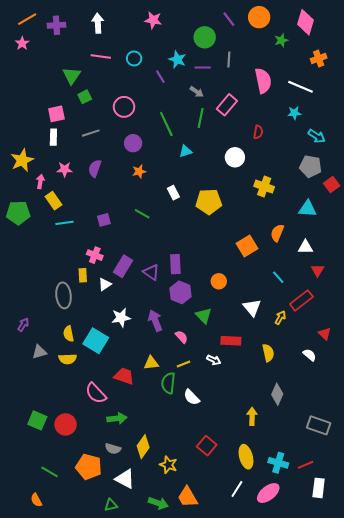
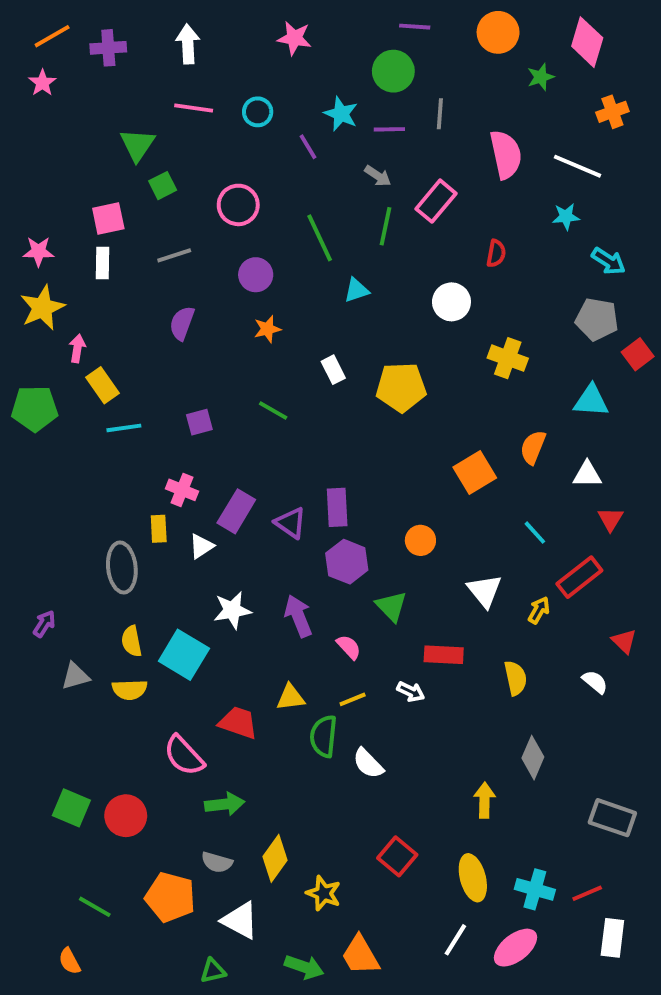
purple line: (229, 19) -> (415, 27), moved, turned -49
pink star: (65, 169) -> (38, 251), moved

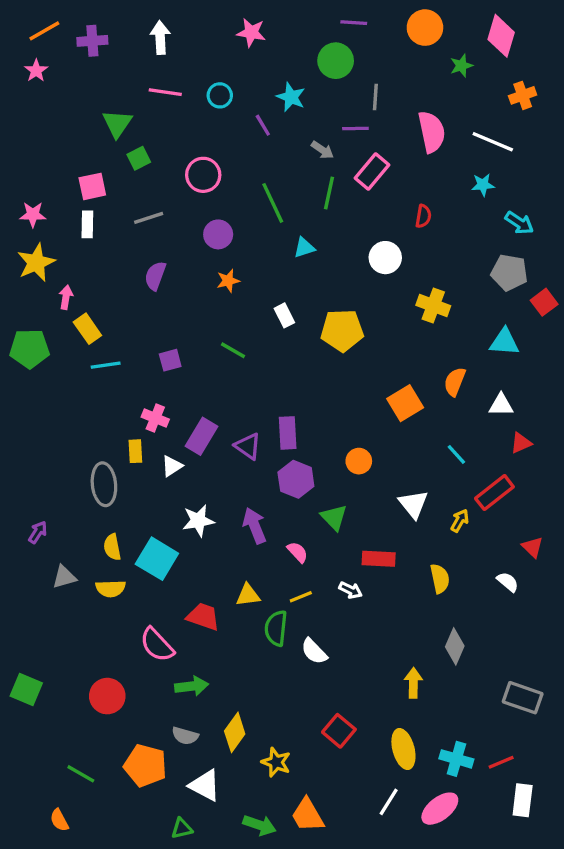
purple line: (389, 129) -> (355, 128), moved
red triangle: (610, 519) -> (521, 443), turned 35
green square: (71, 808) -> (26, 689), moved

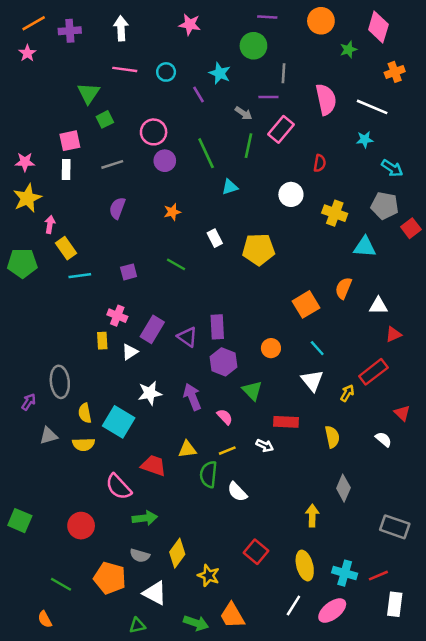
purple circle: (218, 234) -> (165, 161), moved
yellow cross: (433, 306) -> (335, 213), moved
cyan triangle: (504, 342) -> (365, 247), moved
cyan line: (456, 454) -> (317, 348), moved
gray ellipse: (104, 484) -> (60, 382), moved

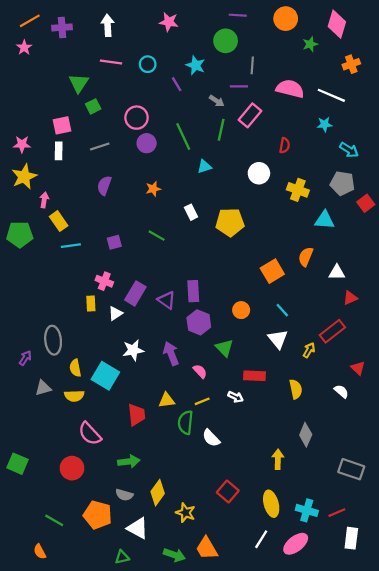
pink semicircle: (326, 99) -> (290, 89), turned -64
red trapezoid: (154, 466) -> (137, 415), turned 65
pink semicircle: (119, 487) -> (90, 434), moved

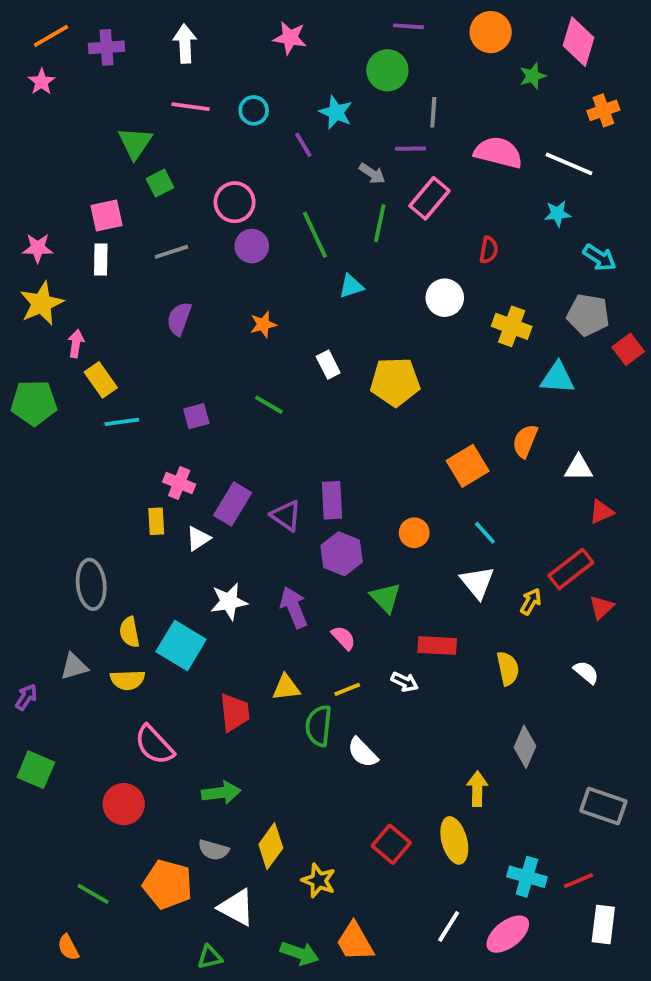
purple arrow: (25, 358) -> (26, 697), moved
red triangle: (358, 368) -> (601, 607), moved, turned 32
green square: (17, 464) -> (36, 770), moved
yellow ellipse: (271, 504) -> (454, 840), moved

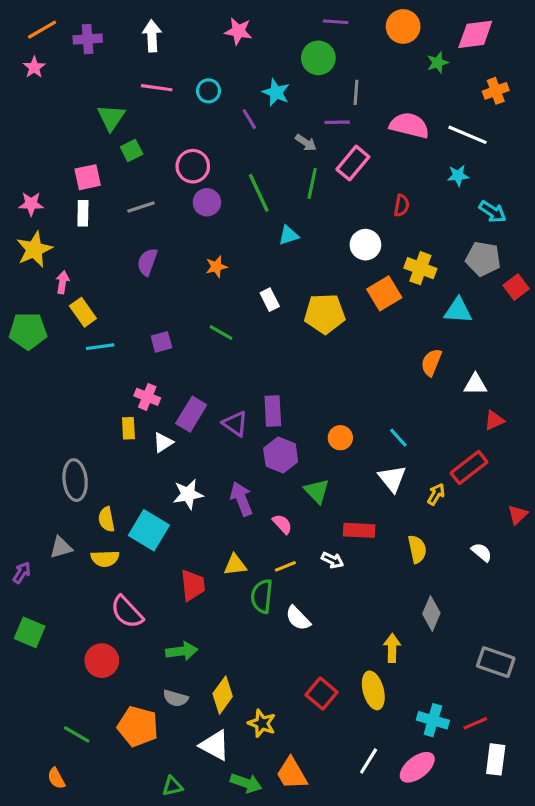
pink diamond: (579, 42) -> (475, 34), turned 66
orange square: (468, 466) -> (384, 293), moved
red triangle: (601, 607) -> (518, 515), moved
white triangle: (236, 907) -> (215, 745), moved

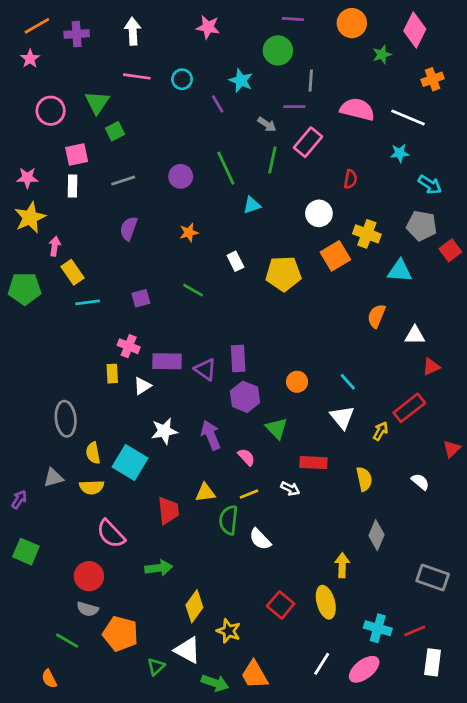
pink diamond: (475, 34) -> (415, 30), turned -56
pink circle: (193, 166) -> (51, 111), moved
purple rectangle: (191, 414) -> (167, 361), turned 60
gray semicircle: (176, 698) -> (88, 609), moved
green triangle: (172, 786) -> (156, 667), moved, turned -30

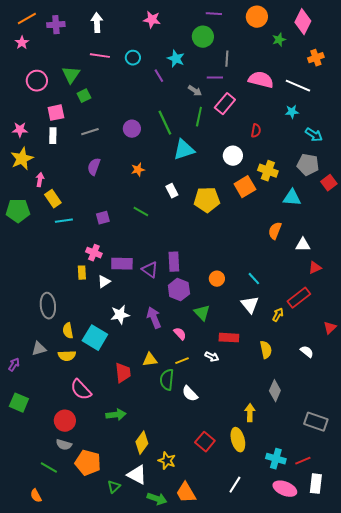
cyan triangle: (252, 205) -> (184, 150), size x1.6
pink ellipse: (364, 669) -> (285, 489), moved, turned 60

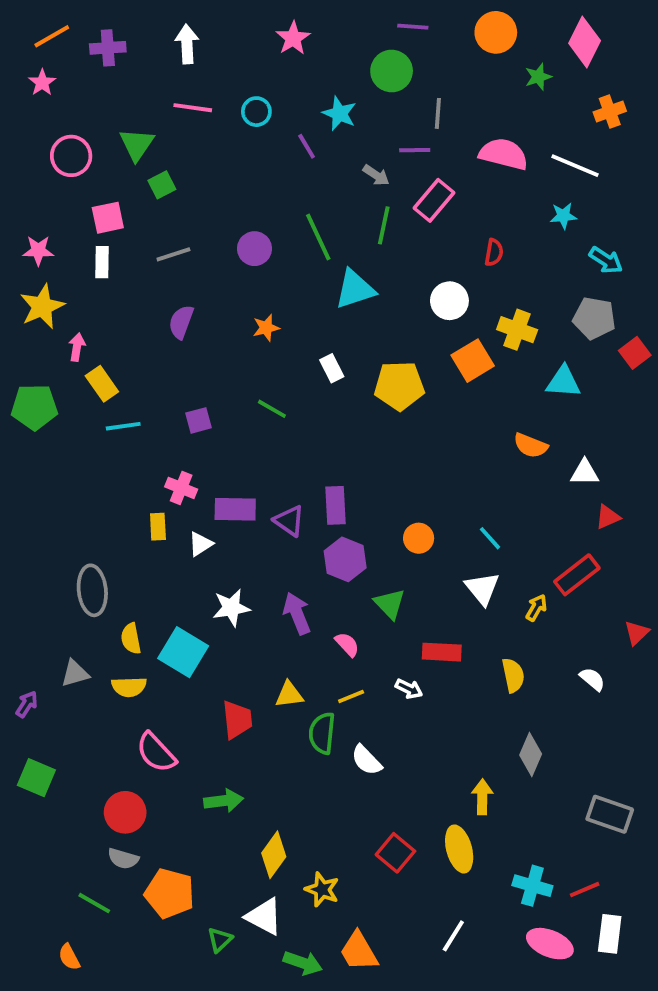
pink star: (152, 20) -> (293, 38), turned 30
orange semicircle: (275, 231) -> (531, 446), turned -90

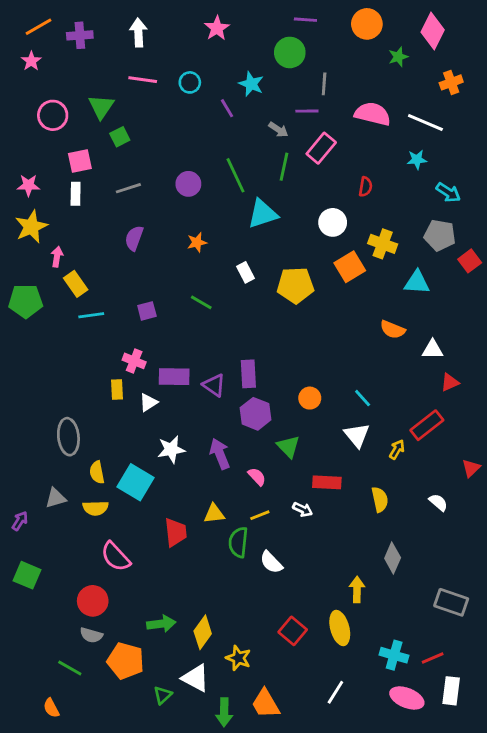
green arrow: (224, 801) -> (161, 624), moved
green arrow: (303, 963) -> (224, 712), turned 72

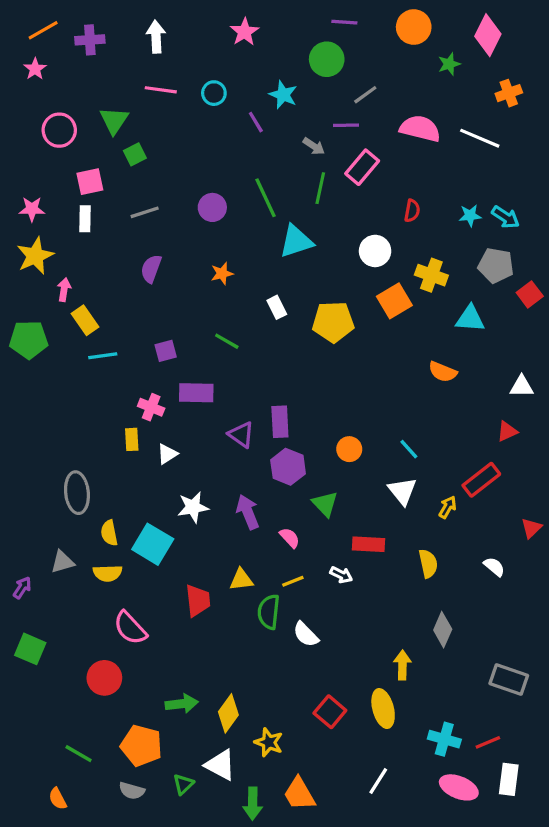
gray line: (324, 84) -> (365, 95), turned 50
cyan star: (417, 160) -> (470, 216), moved
white triangle: (433, 350) -> (522, 386), moved
purple rectangle: (174, 377) -> (196, 393), moved
gray semicircle: (91, 635) -> (132, 791), moved

